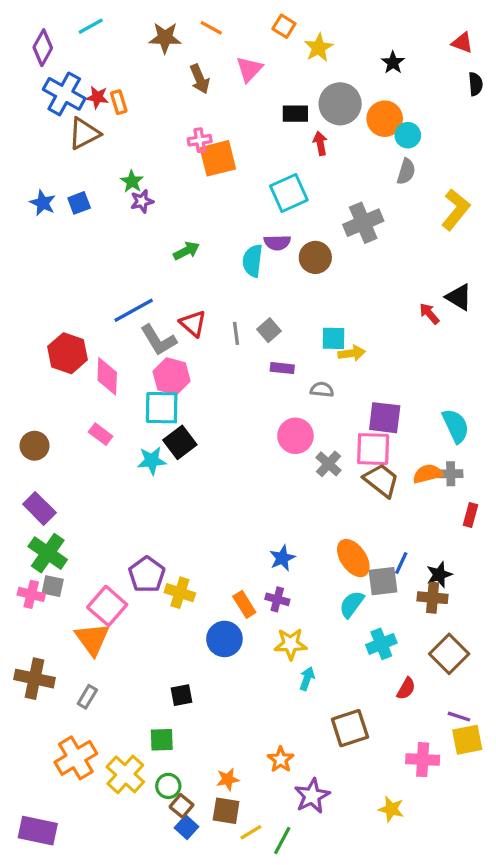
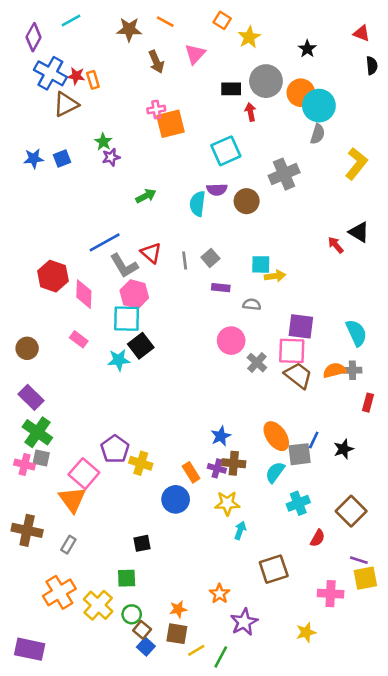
cyan circle: (408, 135) -> (319, 106), size x1.6
blue star: (43, 203) -> (34, 159), turned -30
brown cross: (433, 598) -> (234, 463), moved
yellow star: (391, 809) -> (306, 632), turned -30

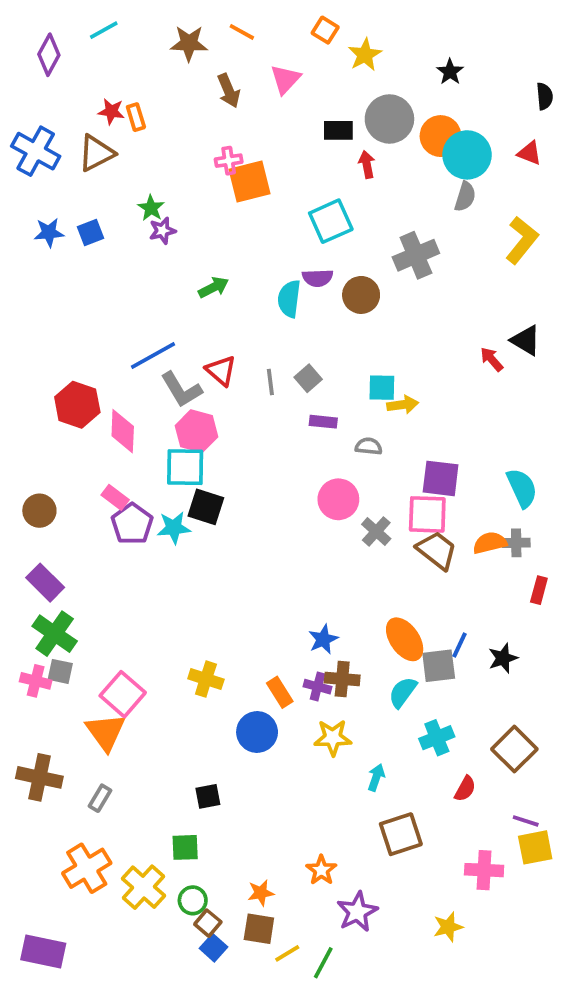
red triangle: (362, 33) -> (529, 153), moved
blue cross: (50, 73) -> (36, 151), moved
black square: (141, 346) -> (206, 507), turned -35
purple pentagon: (115, 449) -> (132, 524), moved
cyan arrow: (240, 530) -> (376, 777), moved

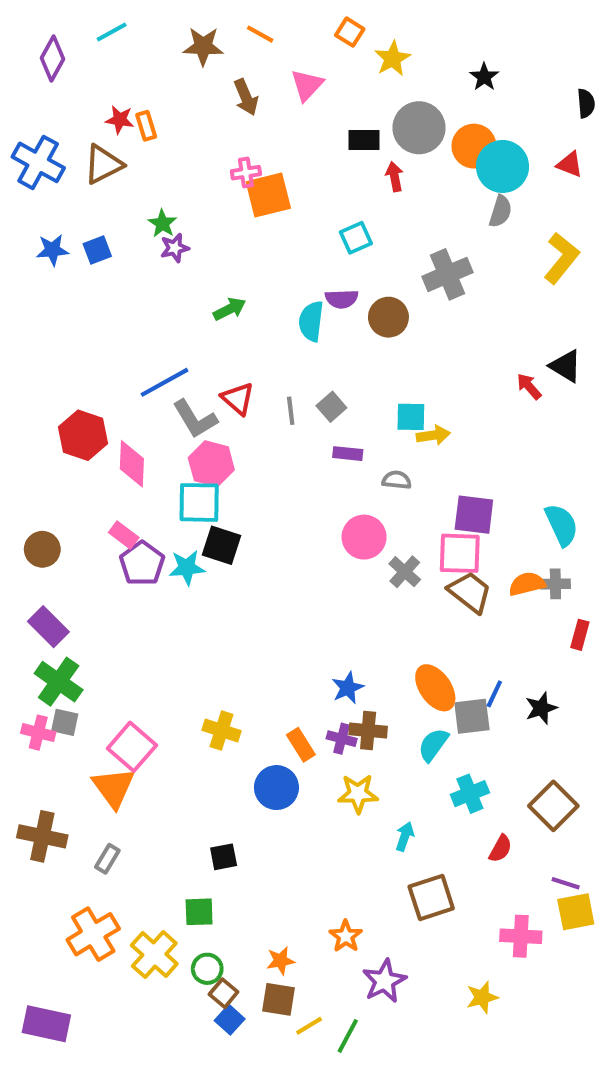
cyan square: (331, 221) -> (356, 238), size x0.7

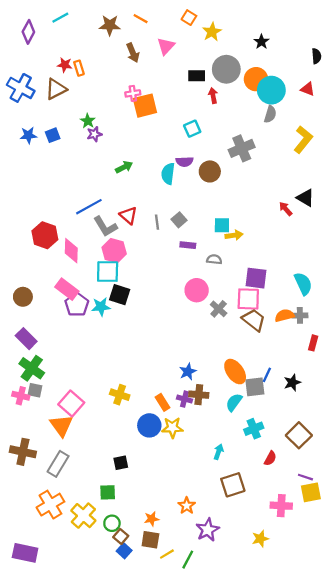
pink rectangle: (124, 535) -> (67, 289), size x1.5
yellow star: (358, 794) -> (172, 428), moved
gray rectangle: (107, 859) -> (58, 464), size x1.6

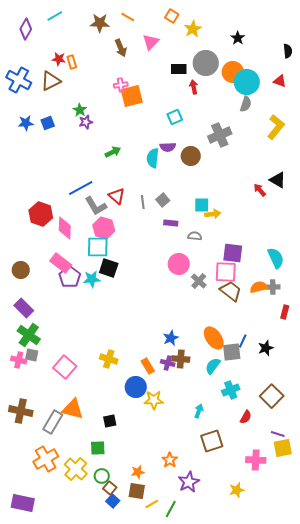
orange triangle: (61, 425) -> (73, 409), moved, turned -40
yellow star: (172, 428) -> (154, 400), moved

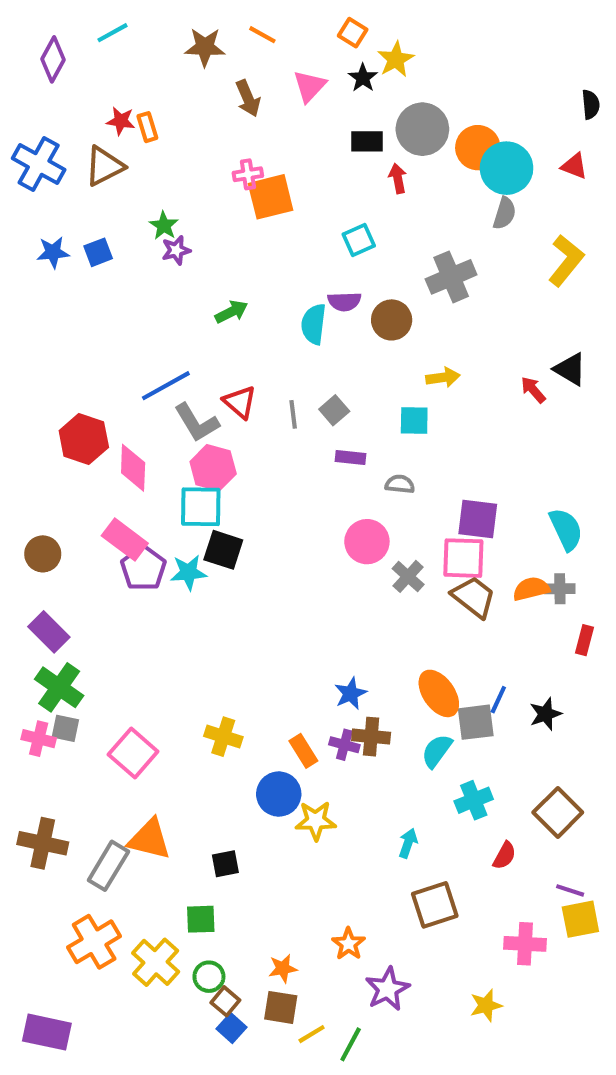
black star: (238, 38) -> (363, 78), moved
yellow arrow: (213, 214) -> (443, 377), moved

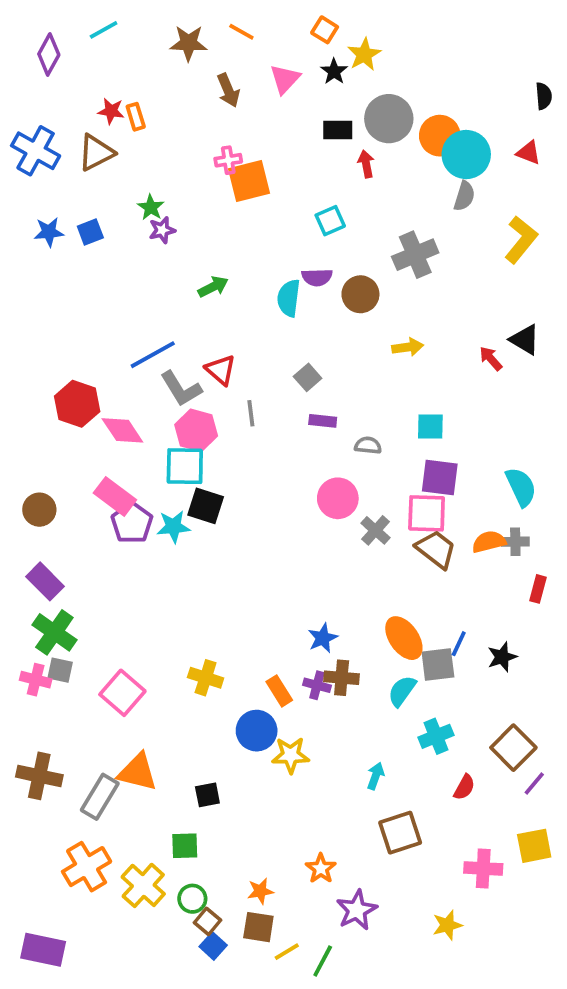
gray line: (293, 414) -> (251, 413), moved
cyan square: (414, 421) -> (430, 427), moved
pink diamond: (133, 468) -> (122, 430), turned -36
purple line: (570, 890) -> (534, 783), moved, turned -68

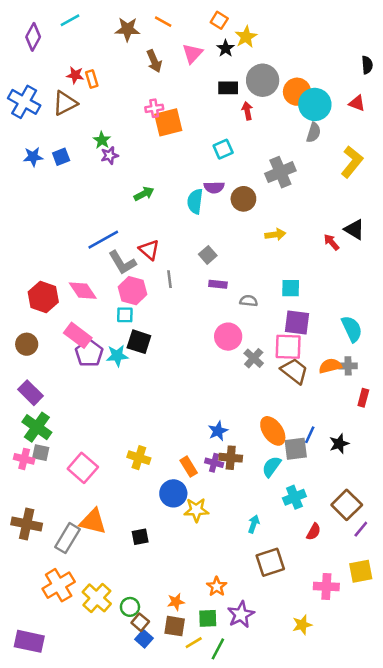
red hexagon: (77, 404) -> (43, 297), moved
cyan square: (185, 466) -> (125, 315), size x0.6
green square: (185, 846) -> (208, 618), moved

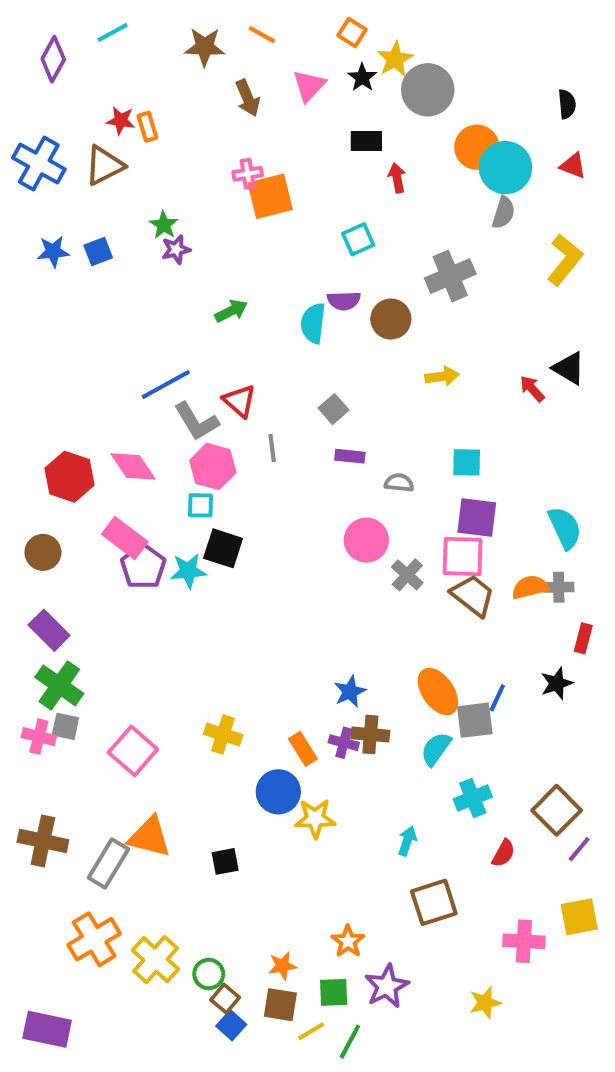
black semicircle: (367, 65) -> (567, 104), moved
gray circle: (263, 80) -> (428, 90), moved
black star: (339, 444) -> (557, 683), moved

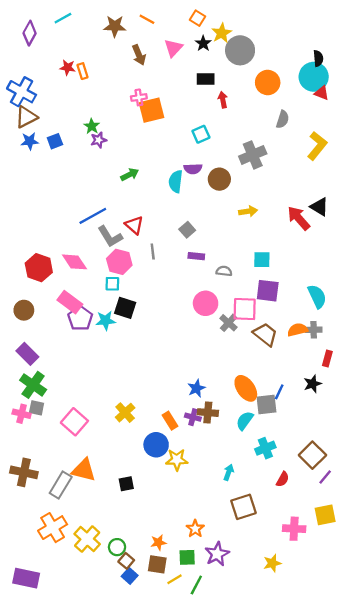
brown triangle: (104, 166) -> (26, 117), moved
cyan circle: (505, 168) -> (314, 77), moved
red arrow: (532, 389) -> (299, 218), size x1.6
pink square: (463, 556) -> (245, 309), moved
yellow cross: (223, 735) -> (125, 413), turned 30

